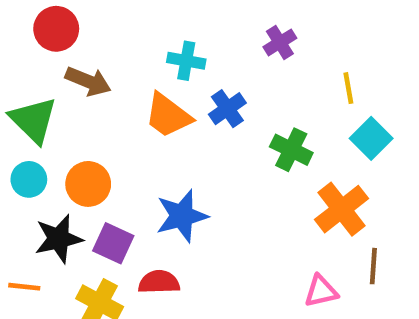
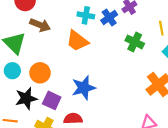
blue cross: (227, 109) -> (109, 17), moved
green cross: (291, 150) -> (135, 42), moved

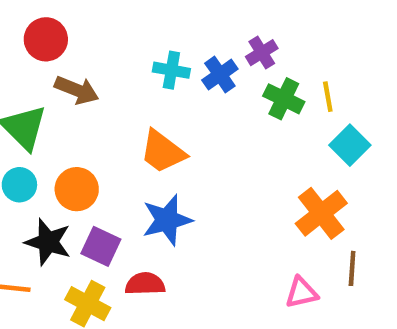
orange trapezoid: (77, 41) -> (163, 152), moved
green cross: (135, 42) -> (284, 99), moved
black star: (26, 98) -> (48, 242), turned 30

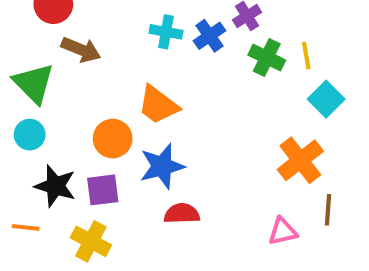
orange circle: (77, 189) -> (113, 139), moved
purple square: (101, 246) -> (103, 190), turned -32
red semicircle: (145, 284) -> (182, 214), moved

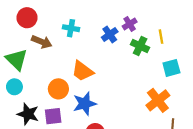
cyan cross: (166, 32) -> (71, 28), moved
yellow line: (306, 56) -> (161, 37), moved
cyan square: (326, 99) -> (171, 68), turned 30

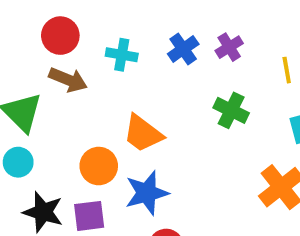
red circle: (27, 18) -> (60, 36), moved
blue cross: (110, 34) -> (183, 49), moved
green cross: (140, 46) -> (231, 110), moved

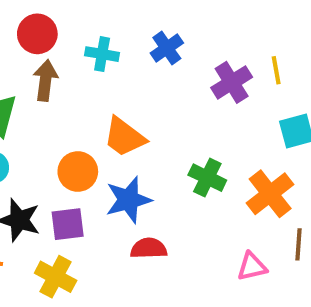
purple cross: (229, 47) -> (232, 82), moved, size x1.4
brown arrow: (68, 80) -> (45, 80), turned -105
green cross: (231, 110) -> (207, 178), moved

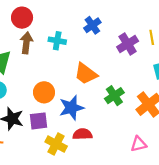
cyan cross: (102, 54) -> (57, 41), moved
orange trapezoid: (124, 137) -> (86, 74), moved
green cross: (207, 178) -> (114, 96), turned 30
yellow cross: (56, 277) -> (56, 144), moved

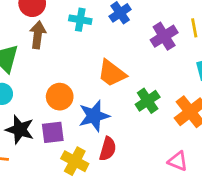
cyan cross: (57, 41) -> (80, 20), moved
red semicircle: (82, 134) -> (108, 149), turned 108
pink triangle: (139, 144) -> (178, 161), turned 35

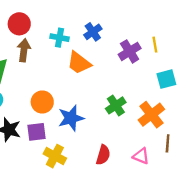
orange trapezoid: (112, 73) -> (79, 63), moved
red semicircle: (108, 149) -> (103, 155), moved

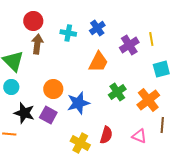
orange trapezoid: (79, 63) -> (98, 62), moved, turned -100
purple square: (36, 132) -> (48, 115), turned 36
yellow cross: (55, 156) -> (80, 143), moved

